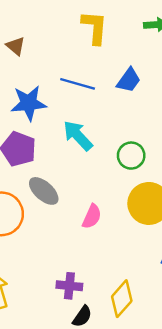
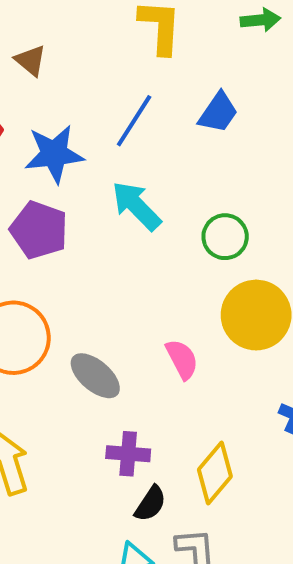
blue line: (78, 84) -> (134, 121), turned -72
gray ellipse: (44, 191) -> (95, 376), moved
pink semicircle: (92, 216) -> (182, 359), moved, turned -50

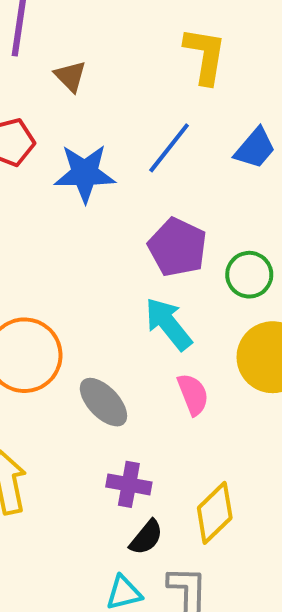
cyan arrow: (136, 206) -> (168, 324), moved
purple pentagon: (39, 230) -> (177, 247), moved

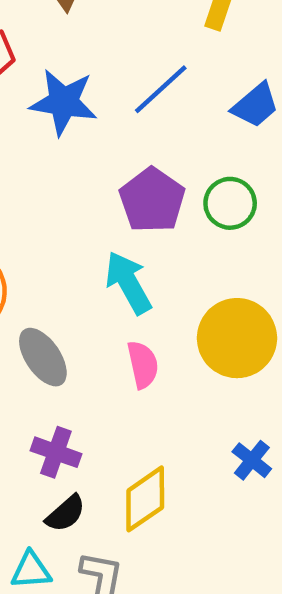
green circle: (249, 275) -> (230, 203), moved

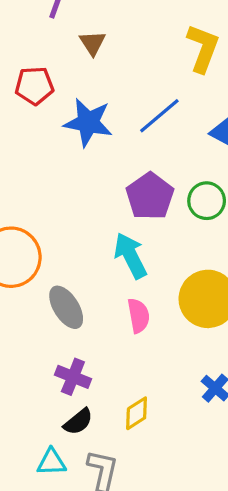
yellow diamond: (145, 499) -> (137, 413), size x0.7

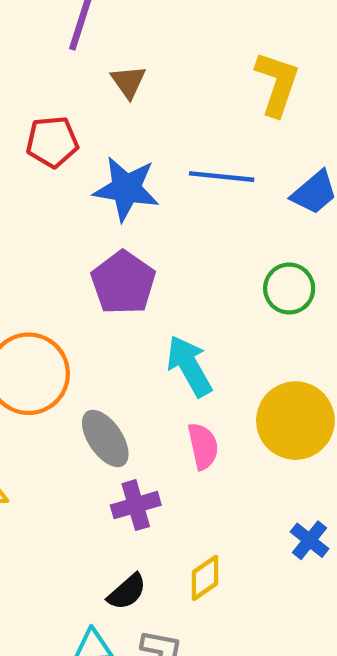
blue line: (159, 116) -> (222, 177), turned 48
purple pentagon: (150, 196) -> (123, 283), moved
purple cross: (73, 377) -> (136, 505), moved, turned -36

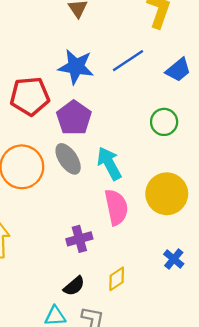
red pentagon: (52, 142) -> (30, 96), moved, size x1.4
blue line: (222, 177) -> (128, 61), turned -40
gray ellipse: (105, 438) -> (68, 159), moved
pink semicircle: (203, 446) -> (116, 207), size x1.4

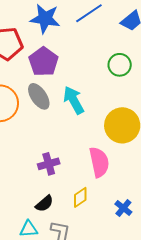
pink semicircle: (116, 207) -> (99, 162), moved
blue cross: (174, 259) -> (123, 208), moved

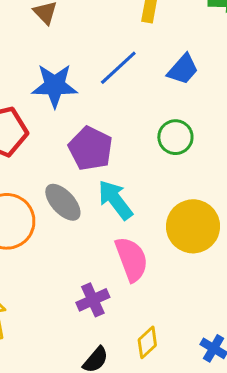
purple pentagon: (44, 62) -> (90, 148), moved
pink semicircle: (99, 162) -> (131, 259), moved

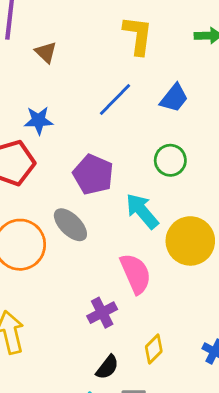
blue star: (55, 86) -> (39, 120), moved, size x0.7
cyan arrow: (115, 200) -> (142, 211), moved

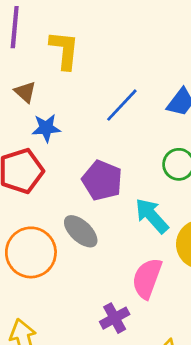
yellow L-shape: (138, 35) -> (64, 50), moved
brown triangle: (46, 52) -> (25, 92), moved
pink semicircle: (136, 274) -> (147, 278), turned -135

